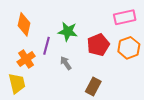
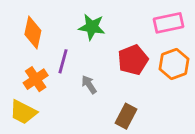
green star: (68, 32) -> (92, 27), moved
yellow trapezoid: (17, 83) -> (23, 112), turned 130

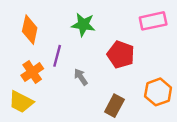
red pentagon: (133, 60) -> (121, 55), turned -30
orange hexagon: (174, 64) -> (158, 92), moved

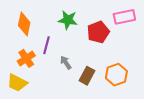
red pentagon: (121, 55) -> (98, 32), moved, turned 30
orange hexagon: (158, 92) -> (116, 75), moved
brown rectangle: (114, 106) -> (87, 76), moved

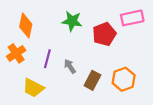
purple line: (47, 45) -> (47, 59), moved
orange cross: (26, 58) -> (16, 53), moved
yellow trapezoid: (17, 83) -> (33, 88), moved

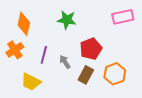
red pentagon: (104, 34) -> (91, 49), moved

